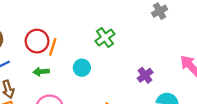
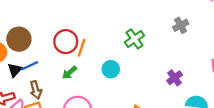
gray cross: (160, 11) -> (181, 25), moved
green arrow: (41, 72) -> (69, 73), turned -35

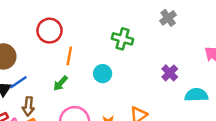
green cross: (134, 39) -> (123, 39), turned -30
red circle: (66, 42) -> (50, 31), moved
brown arrow: (36, 90) -> (28, 106), turned 30

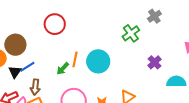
green cross: (123, 39) -> (131, 33), moved, turned 36
orange line: (69, 56) -> (75, 59), moved
cyan circle: (103, 74) -> (98, 61), size x1.5

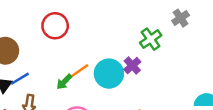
orange line: (75, 59) -> (80, 71), turned 42
purple cross: (155, 62) -> (132, 66), moved

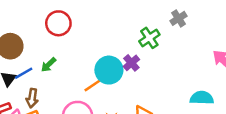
orange line: (80, 71) -> (93, 85), moved
green arrow: (64, 82) -> (48, 65), moved

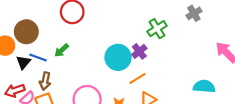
gray cross: (178, 18) -> (194, 13), moved
blue line: (24, 73) -> (38, 57), turned 48
orange line: (93, 85) -> (137, 78), moved

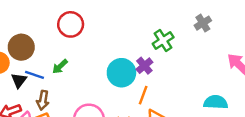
orange line: (137, 78) -> (143, 95), turned -36

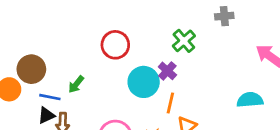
gray cross: (203, 23) -> (224, 16), turned 35
red circle: (71, 24) -> (115, 45), moved
black triangle: (19, 80) -> (46, 115), moved, turned 35

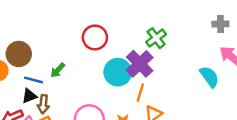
gray cross: (224, 16) -> (220, 24), moved
purple cross: (167, 71) -> (140, 64), size x1.6
cyan semicircle: (250, 100) -> (209, 77), moved, turned 55

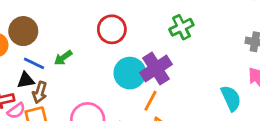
green cross: (156, 38) -> (181, 27), moved

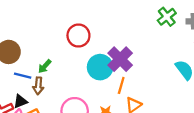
green cross: (181, 27) -> (167, 17), moved
black triangle: (26, 80) -> (20, 101), moved
brown arrow: (40, 92) -> (38, 86), moved

